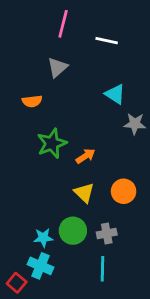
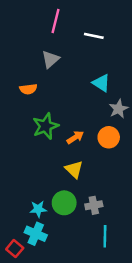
gray star: (135, 124) -> (119, 109), turned -30
orange circle: (124, 191) -> (109, 137), moved
cyan line: (102, 269) -> (105, 236), moved

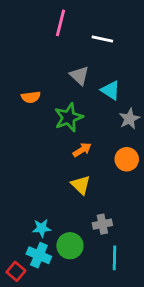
gray triangle: (51, 59) -> (79, 76), moved, turned -36
green star: (46, 126) -> (69, 117), moved
orange circle: (109, 137) -> (127, 159), moved
green circle: (64, 203) -> (70, 246), moved

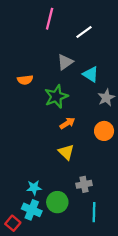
white line: (102, 39) -> (84, 32), turned -48
gray triangle: (79, 76) -> (65, 62), turned 42

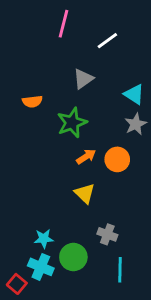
cyan triangle: (91, 74) -> (134, 94), moved
orange circle: (104, 131) -> (117, 159), moved
gray cross: (84, 184) -> (107, 234), turned 32

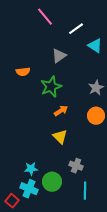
pink line: (63, 24) -> (45, 17), turned -54
cyan triangle: (134, 94) -> (95, 46), moved
orange circle: (117, 159) -> (96, 116), moved

